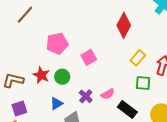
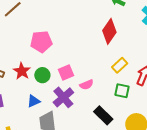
pink square: (89, 57) -> (66, 73), moved
pink semicircle: (108, 94) -> (87, 85), moved
purple cross: (86, 96) -> (63, 97), size x1.5

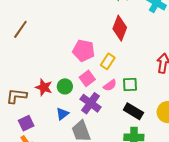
pink pentagon: (41, 42) -> (84, 51), moved, turned 30
yellow rectangle: (120, 65) -> (108, 61), moved
green square: (122, 91) -> (130, 84), moved

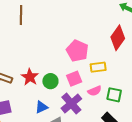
brown line: (20, 29) -> (21, 15), turned -48
yellow rectangle: (108, 61) -> (98, 67), turned 35

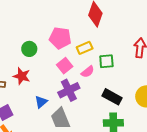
green circle: (50, 81) -> (29, 49), moved
green square: (114, 95) -> (106, 61), moved
purple cross: (71, 104) -> (69, 90), turned 30

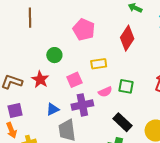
pink pentagon: (60, 38) -> (84, 30), moved
yellow rectangle: (85, 48) -> (99, 64), moved
pink square: (65, 66) -> (74, 80), moved

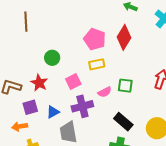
pink pentagon: (84, 30) -> (95, 39), moved
purple square: (15, 110) -> (30, 107), moved
orange arrow: (12, 130) -> (20, 126), moved, turned 105

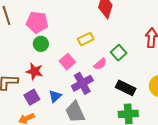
pink pentagon: (95, 39) -> (37, 22), moved
green square: (125, 86) -> (119, 53), turned -35

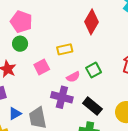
purple cross: (82, 83) -> (62, 97), moved, turned 30
blue triangle: (55, 96) -> (15, 113), moved

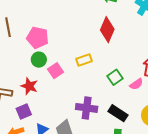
pink square: (42, 67) -> (55, 71), moved
pink semicircle: (73, 77) -> (136, 84), moved

